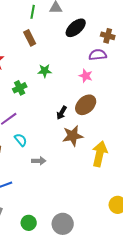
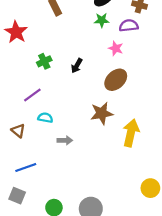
green star: (45, 71) -> (102, 20), moved
black arrow: (62, 113) -> (77, 66), moved
cyan semicircle: (21, 140) -> (45, 118), turned -40

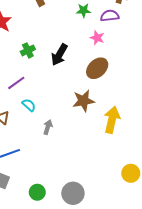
black arrow: (77, 66) -> (59, 55), size x1.5
cyan semicircle: (45, 118) -> (29, 105), turned 32
gray arrow: (65, 140) -> (48, 127), turned -72

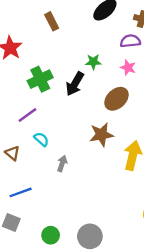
green star: (83, 10) -> (93, 62), moved
pink star: (97, 38) -> (128, 68), moved
green cross: (28, 50) -> (40, 79), size x1.5

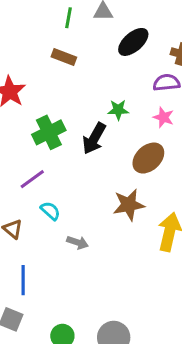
brown rectangle: (52, 21) -> (64, 57), turned -42
gray arrow: (62, 164) -> (77, 242), turned 91
blue line: (21, 192) -> (23, 280), turned -70

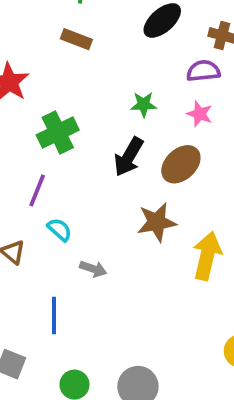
black arrow: (94, 138) -> (129, 157), moved
purple line: (32, 179) -> (37, 190), turned -32
blue line: (23, 280) -> (54, 316), moved

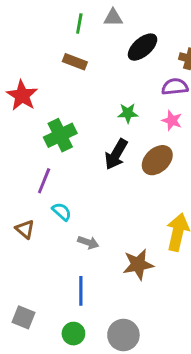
brown star: (157, 222) -> (138, 264), moved
blue line: (54, 316) -> (81, 291), moved

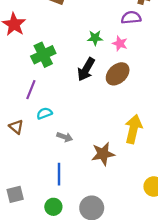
pink star: (172, 120) -> (120, 43), moved
cyan semicircle: (62, 212) -> (44, 113), turned -63
gray square: (24, 317) -> (15, 194), turned -36

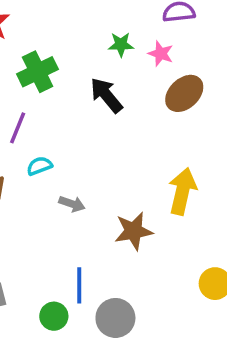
black arrow: (86, 69) -> (106, 95), turned 110
brown ellipse: (118, 74) -> (184, 93), moved
blue line: (59, 174) -> (79, 285), moved

